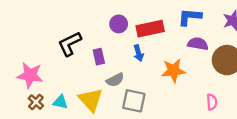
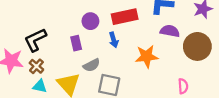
purple circle: (119, 24) -> (90, 21), moved
black L-shape: (70, 44) -> (35, 40), moved
brown cross: (36, 102) -> (36, 66), moved

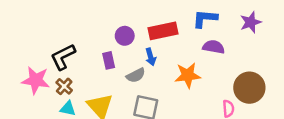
brown circle: (197, 46) -> (249, 88), moved
gray semicircle: (92, 65) -> (136, 75), moved

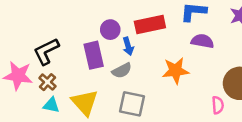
blue arrow: (151, 57) -> (128, 46), moved
purple rectangle: (109, 60) -> (94, 55), size x1.5

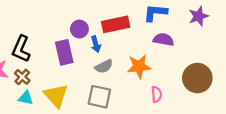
black L-shape: (46, 51) -> (21, 49), turned -40
gray semicircle: (122, 71) -> (104, 66), moved
pink semicircle: (218, 105) -> (156, 94), moved

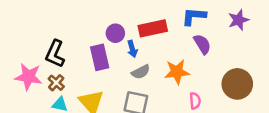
purple semicircle: (163, 40) -> (202, 44), turned 48

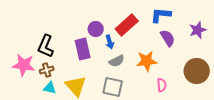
purple star: (238, 20) -> (198, 30), moved
red rectangle: (153, 28) -> (127, 25), turned -30
brown cross: (56, 83) -> (47, 70), turned 32

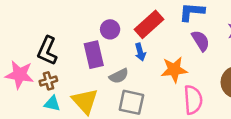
blue arrow: (110, 42) -> (140, 52), moved
gray semicircle: (117, 61) -> (119, 76), moved
pink semicircle: (162, 85) -> (193, 100), size x1.6

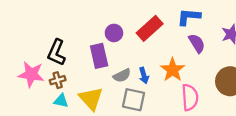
blue arrow: (140, 52) -> (144, 76), moved
orange star: (174, 70) -> (173, 70), turned -30

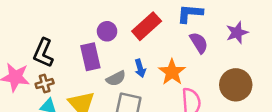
blue arrow: (144, 76) -> (140, 68), moved

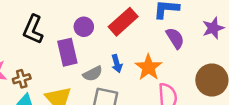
black L-shape: (43, 53) -> (33, 29), moved

